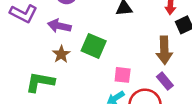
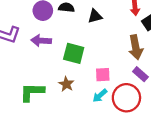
brown star: (61, 54) -> (66, 84), moved

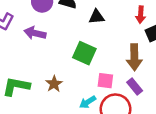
green square: (74, 53) -> (84, 53), moved
pink square: (103, 75) -> (105, 81), moved

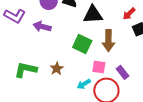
red arrow: (141, 15) -> (129, 14), turned 40
black triangle: (97, 17) -> (93, 15), size x1.5
brown arrow: (134, 57) -> (108, 41), moved

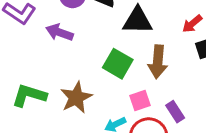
pink square: (99, 67) -> (140, 100), turned -32
brown star: (57, 69) -> (76, 98), size x1.5

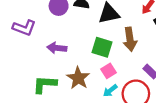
purple arrow: (59, 32) -> (57, 48), moved
pink square: (140, 100) -> (108, 71), moved

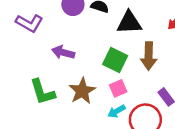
green L-shape: (45, 84) -> (42, 92), turned -120

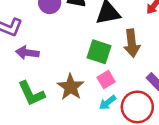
purple arrow: (63, 52) -> (27, 53), moved

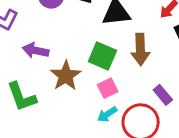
purple arrow: (27, 53) -> (36, 50), moved
brown star: (71, 87) -> (66, 76), moved

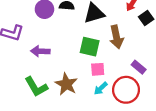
brown star: (66, 76) -> (66, 84), moved
pink square: (108, 88) -> (98, 69), turned 32

